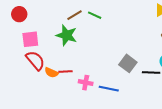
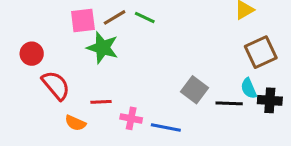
red circle: (19, 14) -> (32, 54), moved
pink square: (30, 39) -> (83, 20), moved
orange semicircle: (51, 73) -> (75, 123), moved

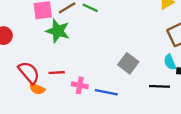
red semicircle: (56, 85) -> (29, 73), moved
black line: (229, 103) -> (159, 86), moved

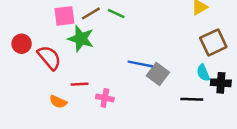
red semicircle: (29, 73) -> (49, 58), moved
blue line: (106, 92) -> (140, 64), moved

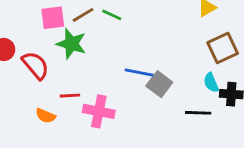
pink cross: (105, 98) -> (99, 111), size x1.5

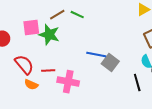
pink square: (53, 18) -> (31, 28), moved
red semicircle: (35, 65) -> (24, 65), moved
black line: (198, 113) -> (137, 83), turned 72

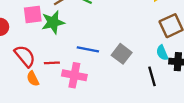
green star: (49, 35) -> (53, 22), turned -30
blue line: (96, 55) -> (88, 49), moved
orange semicircle: (31, 85) -> (33, 79), turned 40

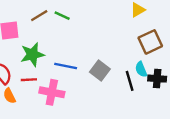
green star: (53, 22) -> (32, 55), moved
black line: (152, 76) -> (130, 81), moved

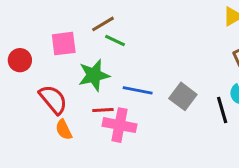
green line: (62, 16) -> (115, 41), moved
red line: (29, 80) -> (103, 110), moved

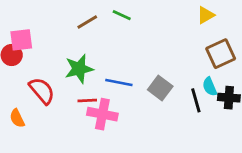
green line: (115, 41) -> (122, 15), moved
pink square: (64, 44) -> (21, 40), moved
orange semicircle: (64, 130) -> (17, 118), moved

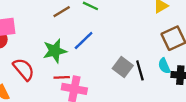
blue line: (119, 83) -> (84, 40), moved, turned -55
black line: (196, 100) -> (140, 70), moved

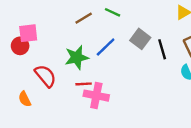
gray square: (123, 67) -> (140, 39), moved
black line: (140, 70) -> (162, 49), moved

